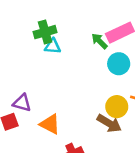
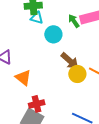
cyan circle: (119, 64) -> (53, 34), moved
brown arrow: (109, 123) -> (70, 61), moved

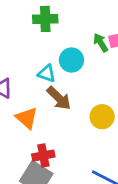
cyan triangle: (37, 18) -> (47, 73), moved
brown arrow: (70, 61) -> (59, 98), moved

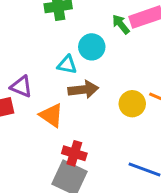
brown arrow: (59, 98) -> (83, 90), turned -44
red cross: (43, 156) -> (74, 153), turned 35

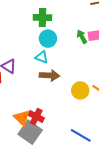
cyan circle: (92, 47) -> (48, 39), moved
orange triangle: (51, 115) -> (22, 118), moved

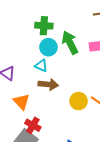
green arrow: (82, 37) -> (70, 43), moved, size x1.6
orange triangle: (22, 118) -> (21, 102), moved

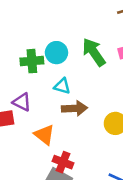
green cross: (44, 26) -> (32, 61), moved
cyan circle: (48, 47) -> (56, 53), moved

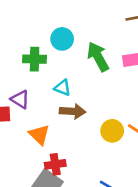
cyan circle: (56, 53) -> (62, 39), moved
red cross: (63, 162) -> (55, 164), turned -36

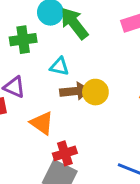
green arrow: (98, 57) -> (74, 23), moved
yellow circle: (112, 131) -> (95, 92), moved

